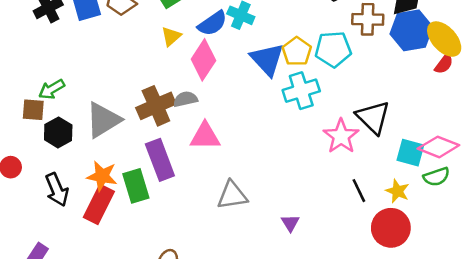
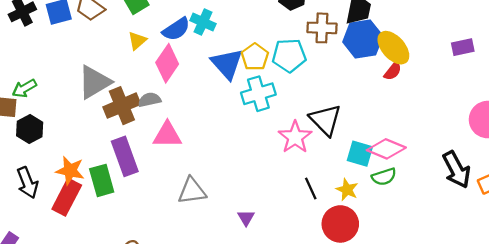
gray triangle: (103, 120) -> (94, 82), moved

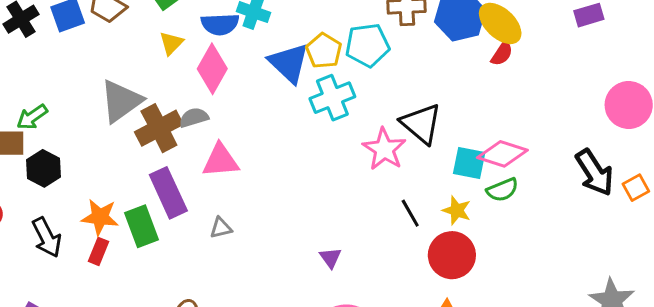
blue semicircle: (176, 29) -> (220, 24), turned 36
gray triangle: (192, 191) -> (221, 228), moved, size x0.6
red rectangle: (67, 197) -> (99, 251), size x0.6

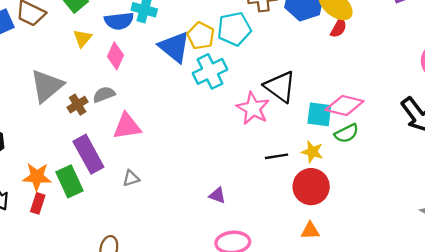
pink diamond: (212, 69) -> (116, 56), size x0.7
brown cross: (159, 128) -> (78, 105), size x0.6
black line: (410, 213) -> (276, 156), turned -65
purple triangle: (330, 258) -> (217, 195), turned -30

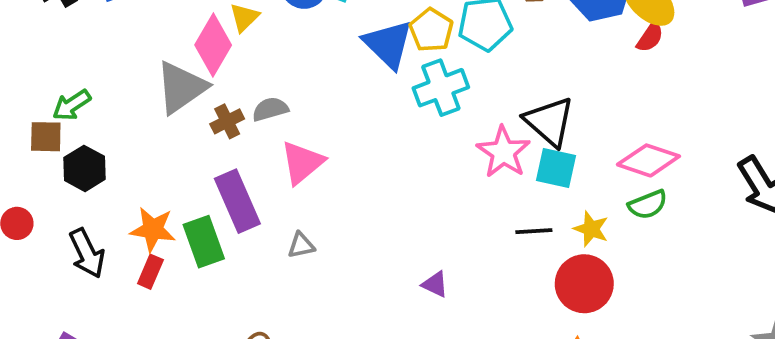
pink diamond: (116, 56) -> (213, 45), moved, size x1.4
cyan square: (319, 114) -> (556, 168), moved
pink triangle: (127, 126) -> (302, 163), turned -36

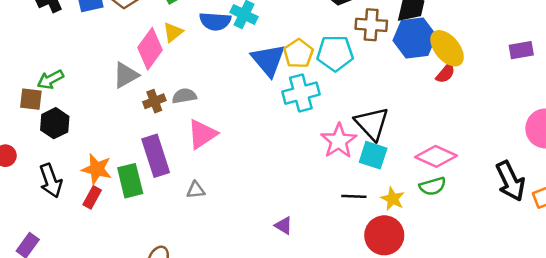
gray triangle: (181, 87) -> (126, 75), size x0.7

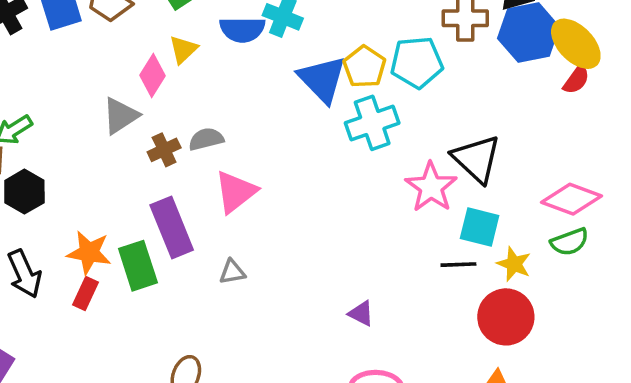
pink diamond: (150, 49) -> (153, 75), size x0.7
cyan square: (373, 155) -> (480, 227), moved

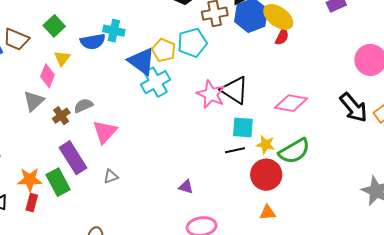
cyan cross: (372, 123) -> (156, 82), moved
pink star: (431, 187) -> (211, 94), moved
green semicircle: (570, 242) -> (294, 151), moved, size x1.5

